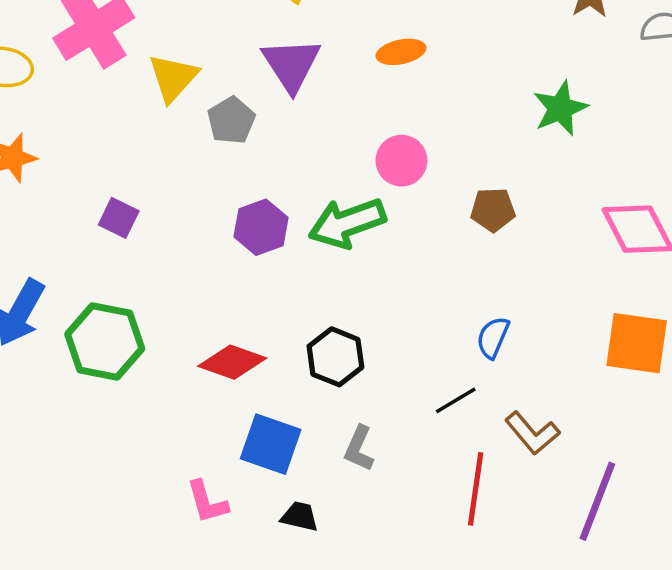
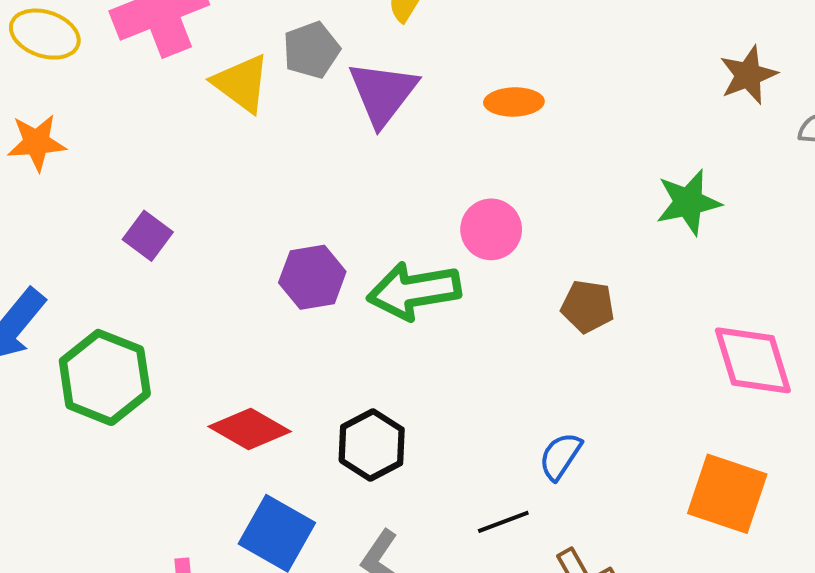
yellow triangle: (173, 78) -> (242, 83), turned -46
gray pentagon: (231, 120) -> (311, 50), moved

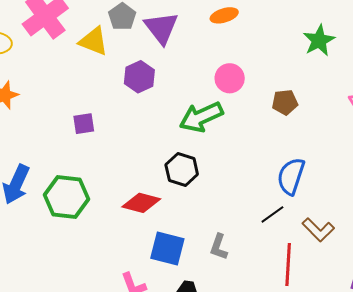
purple square: (148, 236) -> (84, 124), moved, turned -30
purple hexagon: (312, 277) -> (139, 77), moved
black hexagon: (372, 445) -> (182, 169), moved
blue semicircle: (560, 456) -> (291, 176), size x1.5

